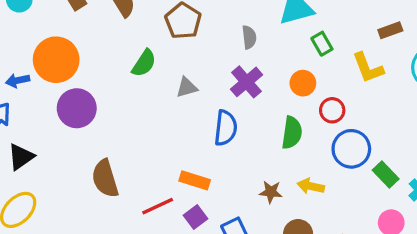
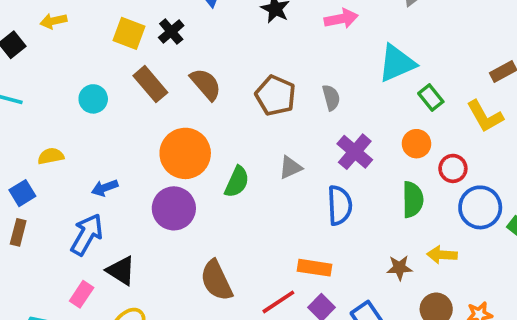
gray semicircle: (249, 37) -> (331, 98), moved
orange circle: (56, 60) -> (185, 153), moved
green semicircle: (144, 63) -> (237, 182), moved
black triangle: (21, 157) -> (121, 271), turned -44

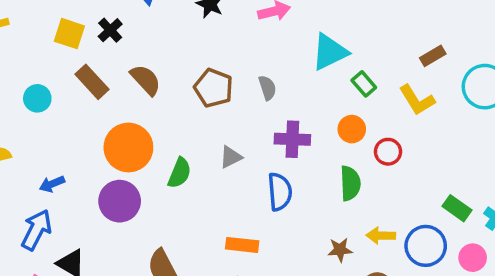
purple cross: (355, 152) -> (292, 139), turned -36
blue circle: (480, 207) -> (426, 246), moved
orange rectangle: (314, 268) -> (242, 245), moved

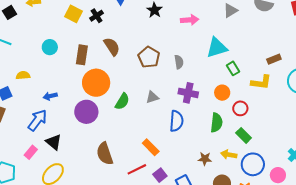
brown rectangle: (92, 82) -> (82, 55), moved, turned 42
yellow L-shape: (417, 100) -> (261, 82), turned -60
green rectangle: (457, 208) -> (244, 135), moved
orange rectangle: (242, 245) -> (151, 147), turned 30

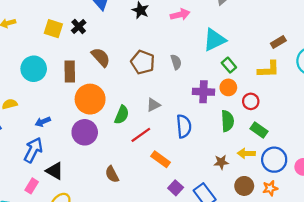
cyan circle: (50, 47) -> (34, 69), size x1.5
green rectangle: (233, 68) -> (229, 65), moved
purple cross: (188, 93) -> (203, 92), moved
brown semicircle: (105, 154) -> (112, 174), size x0.7
red line: (137, 169) -> (141, 135), moved

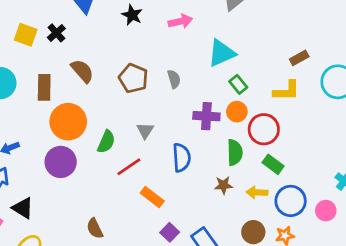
red circle: (251, 101) -> (264, 129), size x1.5
gray triangle: (153, 105) -> (145, 131), turned -32
brown star: (221, 162) -> (223, 185), moved
brown semicircle: (112, 174) -> (95, 228), moved

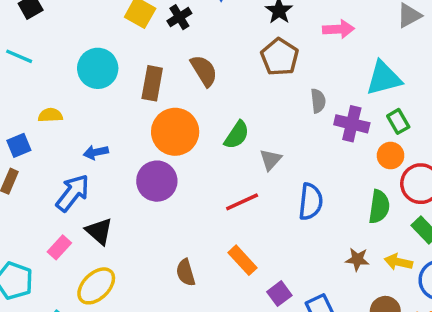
brown pentagon: (133, 78) -> (280, 57), moved
purple cross: (206, 116) -> (352, 124), moved
green semicircle: (106, 142) -> (237, 135), moved
brown star: (223, 185) -> (357, 259), moved
orange rectangle: (152, 197) -> (242, 260), moved

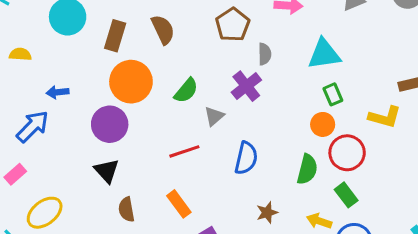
gray semicircle: (318, 101) -> (265, 54), moved
purple cross: (352, 124) -> (246, 86), moved, turned 32
black triangle: (99, 231) -> (107, 171), moved
brown star: (357, 259) -> (267, 213), moved, turned -30

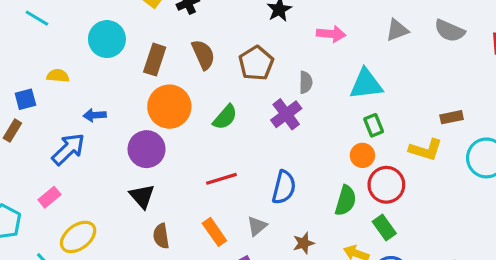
brown pentagon: (233, 25) -> (256, 63), moved
gray triangle: (214, 116) -> (257, 226), moved

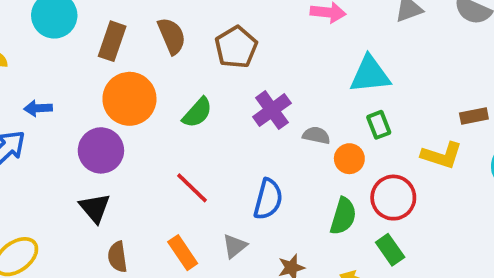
gray semicircle: (306, 82) -> (316, 135), moved, turned -80
orange circle: (362, 155) -> (349, 159), moved
red line: (221, 179) -> (192, 188), turned 60

